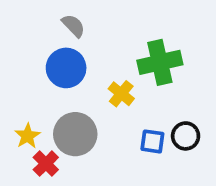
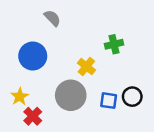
green cross: (160, 62) -> (114, 44), size x0.6
blue circle: (66, 68) -> (33, 56), moved
gray circle: (75, 134) -> (71, 95), moved

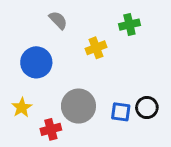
green cross: (114, 44) -> (129, 25), moved
yellow cross: (86, 66) -> (96, 48), moved, turned 30
red cross: (33, 116) -> (51, 129), moved, turned 30

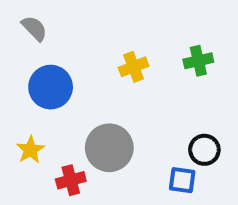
gray semicircle: (58, 20) -> (34, 28), moved
green cross: (129, 25) -> (198, 61), moved
blue square: (121, 112) -> (182, 180), moved

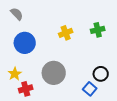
red cross: (71, 180) -> (26, 89), moved
blue square: (182, 180) -> (90, 89), turned 32

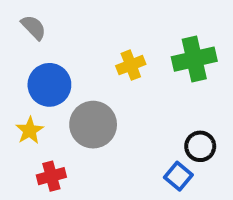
green cross: (98, 30) -> (194, 59), size x1.5
gray circle: (54, 73) -> (93, 125), moved
yellow star: (15, 74) -> (30, 130), moved

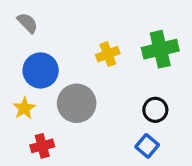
black circle: (200, 146) -> (155, 110), moved

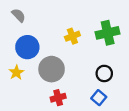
red cross: (42, 146) -> (58, 98), moved

